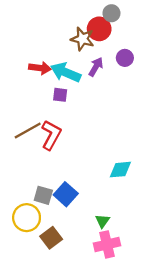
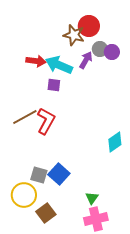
gray circle: (111, 13) -> (100, 49), moved
cyan diamond: (120, 170) -> (115, 142), moved, turned -30

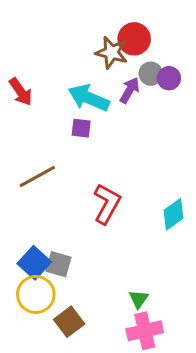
red arrow: (36, 61) -> (21, 92), moved, turned 48
red L-shape: (46, 121) -> (107, 204), moved
blue square: (59, 174) -> (34, 263), moved

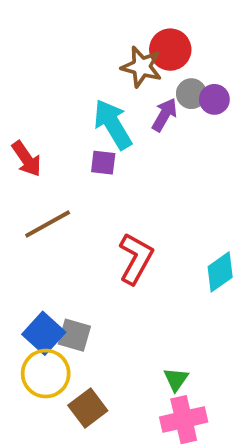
red arrow: (21, 92) -> (27, 159), moved
cyan arrow: (89, 98) -> (113, 124), turned 36

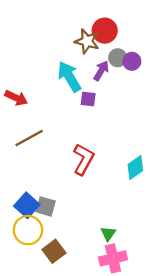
red arrow: (27, 159) -> (16, 98), turned -30
purple square: (103, 163) -> (88, 99), moved

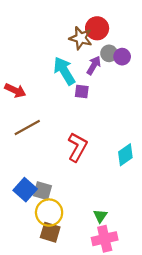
yellow circle: (28, 230) -> (49, 213), moved
brown square: (54, 251) -> (50, 232), turned -36

